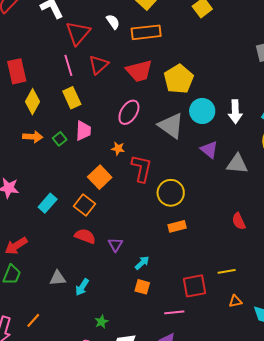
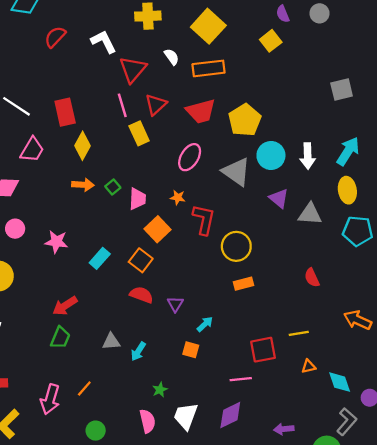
yellow rectangle: (72, 98) -> (139, 133), moved
pink trapezoid: (83, 131) -> (138, 199), moved
orange square: (142, 287) -> (191, 350), moved

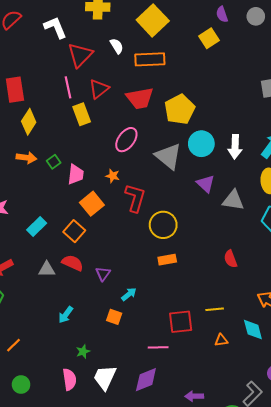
gray triangle: (111, 342) -> (47, 269), moved
cyan diamond: (340, 382) -> (253, 330), moved

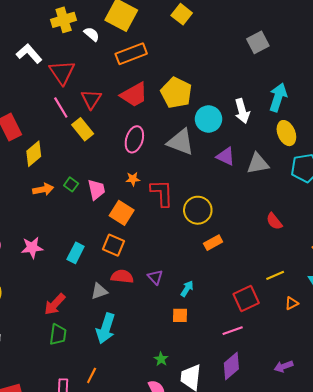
white semicircle: (117, 46) -> (92, 34), moved
yellow diamond: (29, 122) -> (34, 154), turned 35
cyan arrow: (66, 315) -> (106, 328), moved, size x1.6

